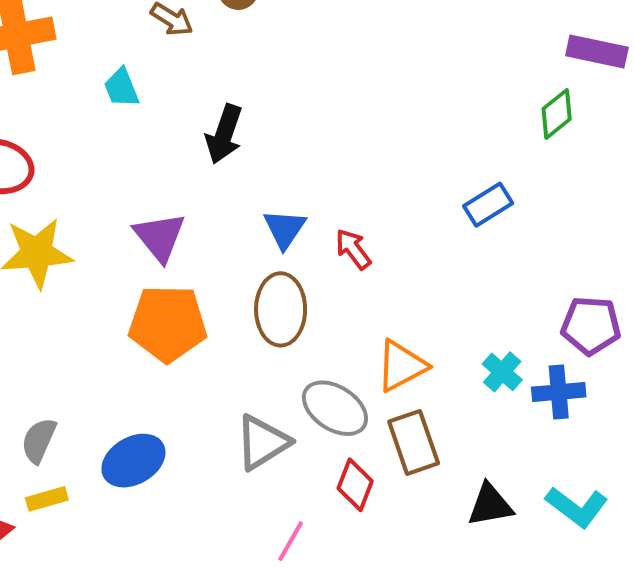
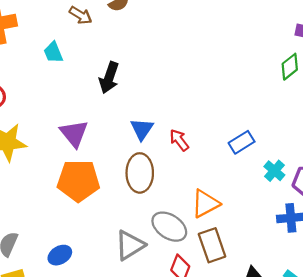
blue rectangle: (488, 205) -> (242, 142), moved
cyan cross: (502, 372) -> (274, 171), moved
blue ellipse: (133, 461) -> (60, 255), size x0.7

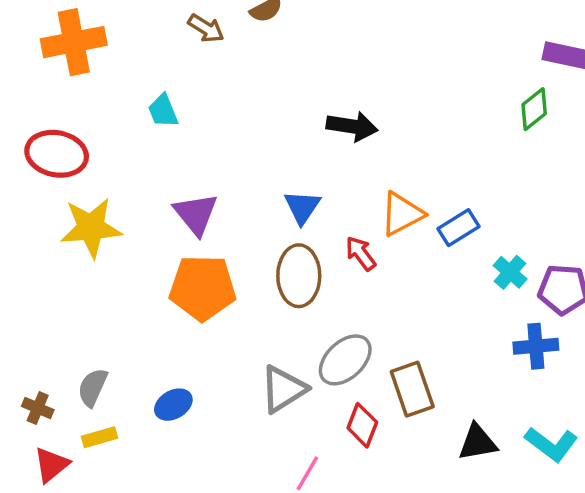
cyan trapezoid: (53, 52) -> (163, 111), moved
black arrow: (109, 78) -> (352, 126), moved, turned -100
red arrow: (179, 140) -> (361, 253), moved
orange triangle: (205, 204) -> (402, 214), moved
gray ellipse: (169, 227) -> (345, 360), turned -76

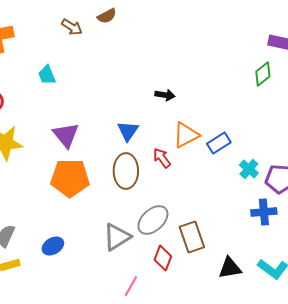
black arrow: (352, 126) -> (165, 95), moved, size x0.7

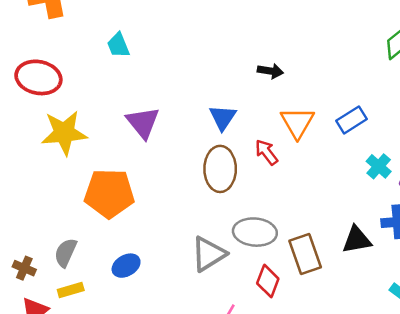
orange triangle: (186, 135) -> (297, 123), turned -32
blue rectangle: (219, 143) -> (352, 120), moved
orange pentagon: (70, 178) -> (109, 193), moved
gray ellipse: (153, 220) -> (255, 232), turned 48
black triangle: (230, 268) -> (357, 240), moved

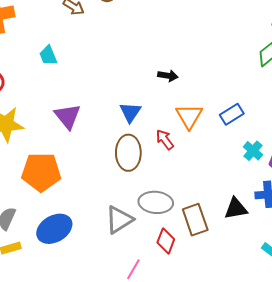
blue ellipse: (126, 266) -> (54, 229), size x1.6

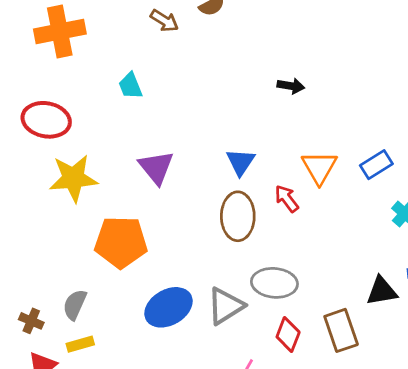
black arrow: (168, 76) -> (291, 86), moved
brown rectangle: (195, 220) -> (341, 330), moved
blue ellipse: (54, 229) -> (168, 307), moved

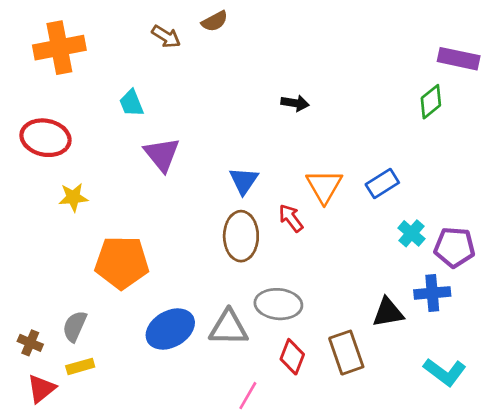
purple triangle: (156, 167) -> (162, 154), moved
yellow star: (73, 178) -> (73, 197), size x0.6
gray triangle: (226, 306) -> (228, 328), turned 33

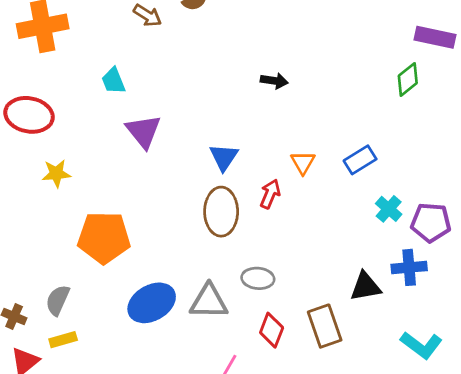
orange triangle: (324, 186) -> (303, 163), size x0.7
red arrow: (291, 218) -> (270, 194), turned 60
gray ellipse: (278, 304) -> (258, 278), size x0.7

